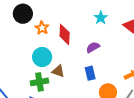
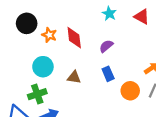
cyan circle: (42, 57) -> (43, 67), moved
green cross: (39, 82) -> (37, 94), moved

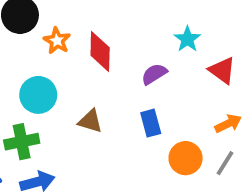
cyan star: (109, 14) -> (187, 39), moved
red triangle: (142, 17) -> (222, 70), moved

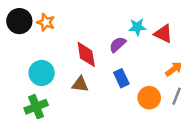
cyan star: (187, 39) -> (137, 27), moved, turned -30
orange star: (57, 41) -> (46, 22), moved
red diamond: (100, 52) -> (86, 54), moved

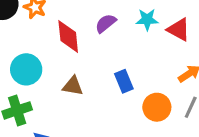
purple semicircle: (118, 45) -> (106, 23), moved
red diamond: (86, 54) -> (68, 37), moved

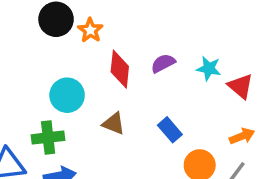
blue rectangle: (124, 81) -> (170, 130), turned -30

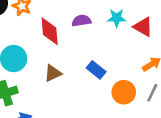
purple semicircle: (163, 63) -> (81, 21), turned 30
brown triangle: (114, 124) -> (53, 73), turned -36

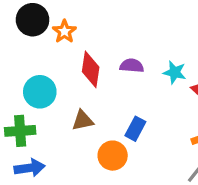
blue rectangle: (96, 70) -> (135, 129), turned 66
orange circle: (124, 92) -> (113, 156), moved

